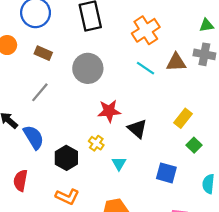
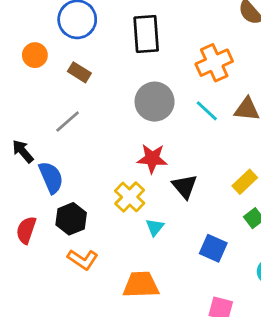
gray circle: (88, 68) -> (155, 102), moved
yellow cross: (96, 143) -> (130, 197), size x1.5
black hexagon: (66, 158) -> (71, 219), moved

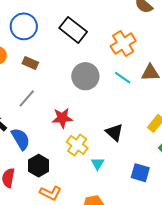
black rectangle: (146, 34) -> (73, 30), turned -40
red star: (152, 159) -> (62, 118), moved

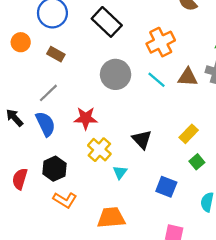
blue semicircle: (21, 139) -> (45, 124), moved

